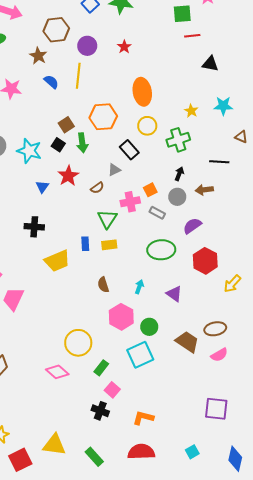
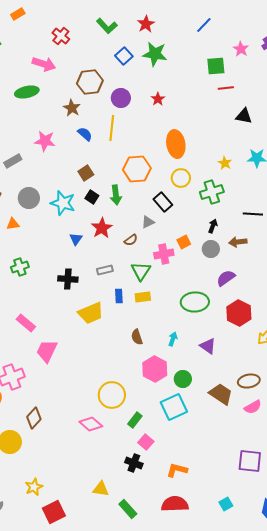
brown square: (66, 125) -> (86, 173), moved
gray rectangle: (157, 213) -> (105, 270), moved, turned -42
yellow triangle: (54, 445) -> (101, 489), moved, size x0.7

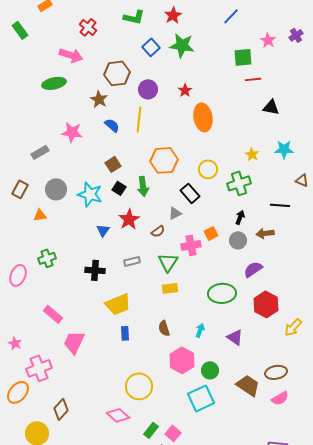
green L-shape: (107, 26) -> (134, 17), turned -35
orange ellipse: (176, 144) -> (203, 117), moved
blue rectangle: (119, 296) -> (125, 333), moved
green rectangle: (135, 420) -> (151, 430), moved

